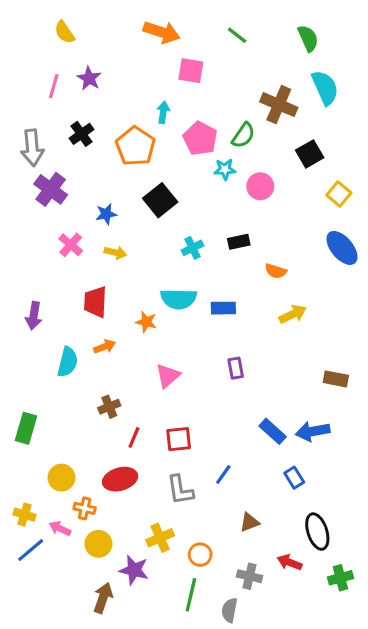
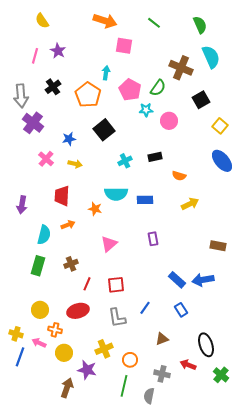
green rectangle: (26, 428) -> (38, 266), moved
blue rectangle: (294, 478) -> (181, 310), moved
blue line: (31, 550) -> (20, 357), turned -30
green cross: (340, 578) -> (221, 375), turned -35

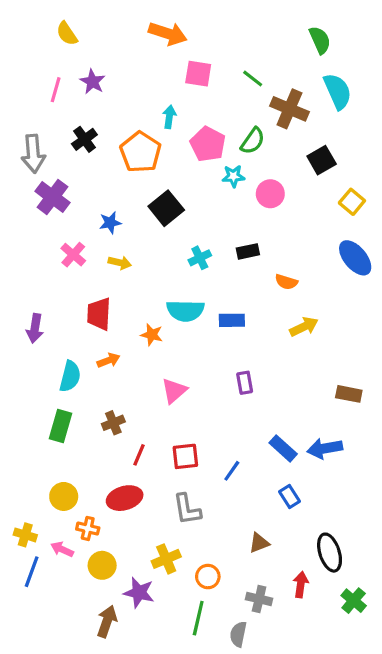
green line: (154, 23) -> (253, 78), moved
blue line: (145, 308) -> (232, 471), moved
red arrow: (188, 365) -> (301, 585), turned 77

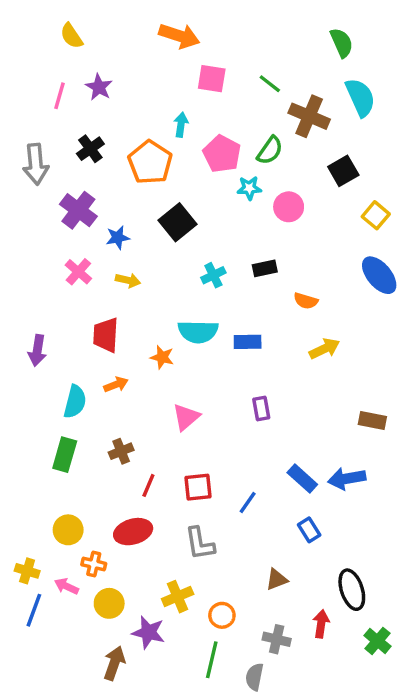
purple cross: (52, 197) -> (78, 210), moved

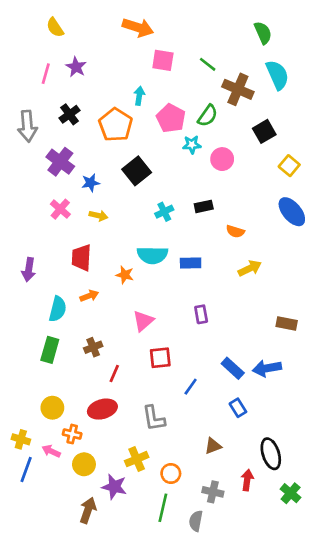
red square: (198, 487) -> (160, 358), moved

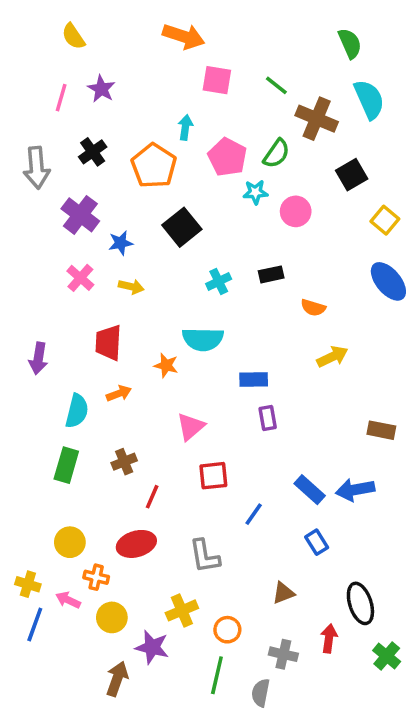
blue rectangle: (191, 263) -> (254, 379), moved

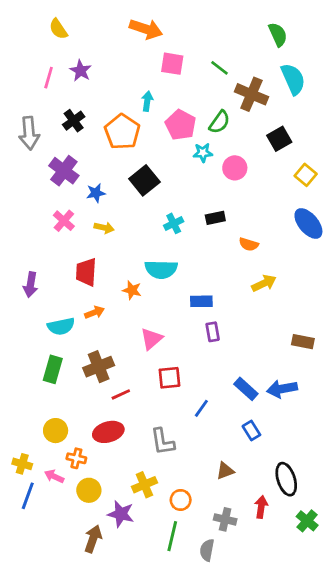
cyan semicircle: (77, 411) -> (61, 326), turned 64
brown cross: (124, 462) -> (99, 367), size x1.5
red line: (152, 497) -> (121, 394), turned 42

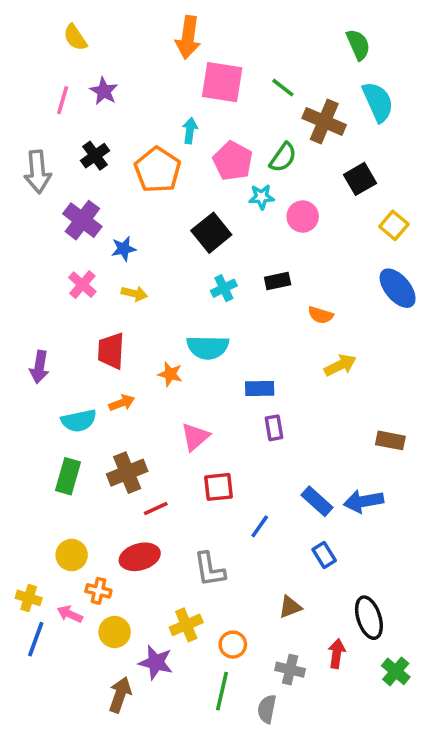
orange arrow: (146, 29) -> (188, 37), turned 80
pink square: (172, 64) -> (222, 82), size x1.4
black square: (144, 180) -> (211, 233), moved

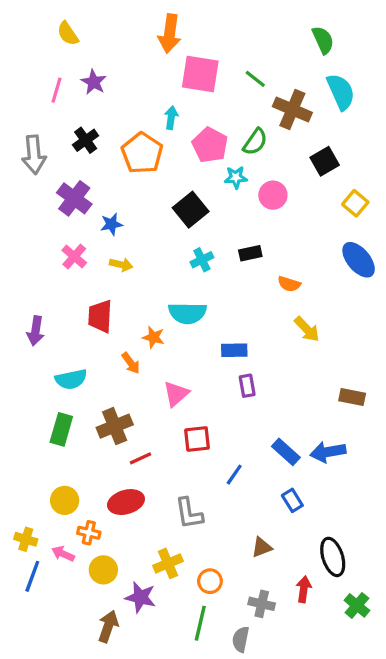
yellow arrow: (340, 365) -> (307, 329), turned 72
orange arrow: (122, 403) -> (131, 363), moved, turned 75

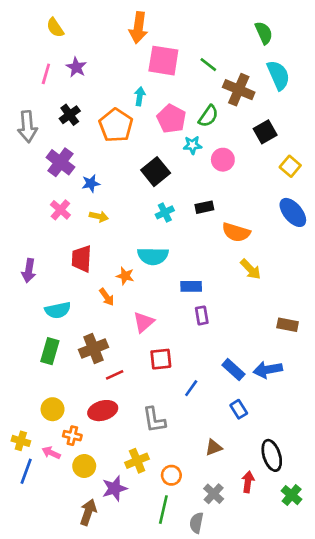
orange semicircle: (289, 284) -> (236, 232), size x1.5
purple star: (141, 597) -> (115, 488), turned -30
gray cross: (262, 604) -> (214, 494), turned 30

